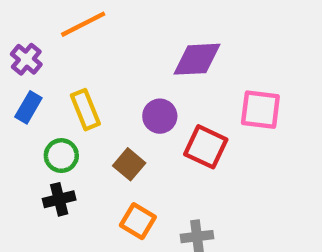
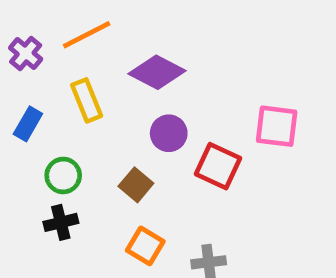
purple cross: (26, 59) -> (26, 53), moved
purple diamond: (197, 59) -> (157, 72), moved, turned 30
yellow rectangle: (85, 110) -> (87, 100), moved

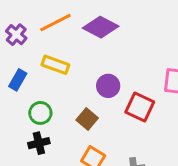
purple diamond: (157, 72) -> (101, 27), moved
yellow rectangle: (87, 100) -> (55, 65), turned -48

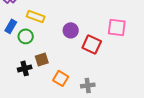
green circle: (40, 113) -> (26, 36), moved
brown square: (87, 119) -> (42, 59), moved, turned 32

